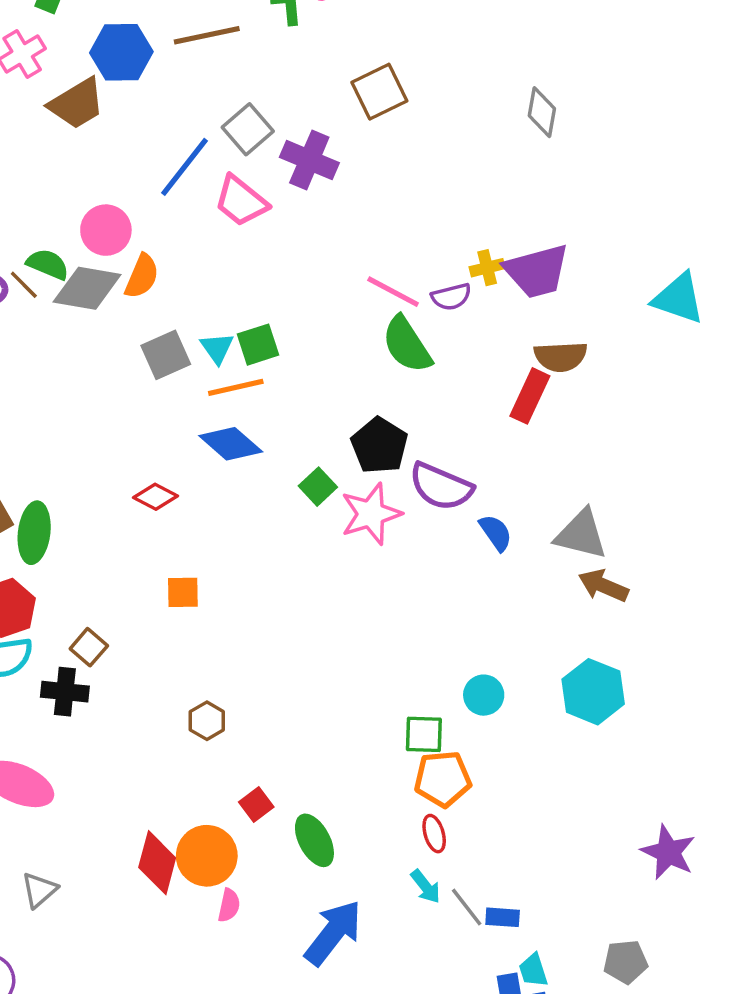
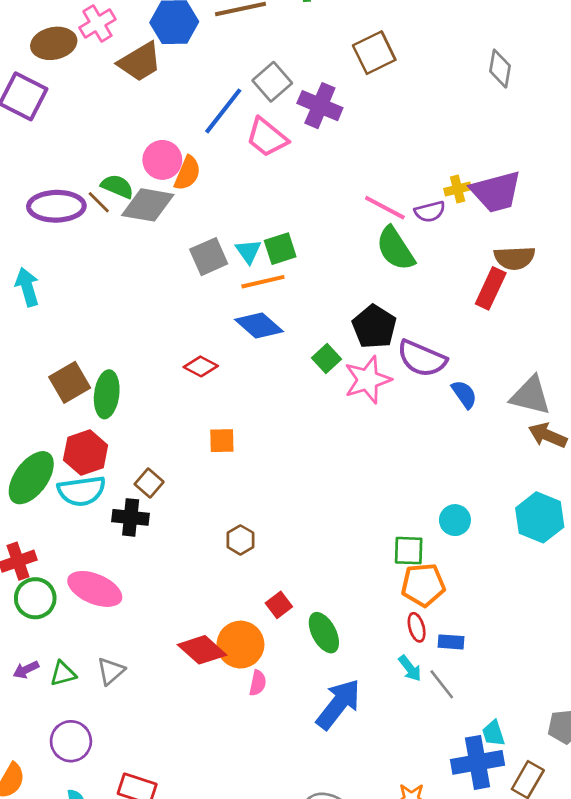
orange semicircle: (142, 276) -> (187, 173), moved
red diamond: (157, 863) -> (202, 650), turned -63
blue rectangle: (503, 917) -> (451, 642), moved

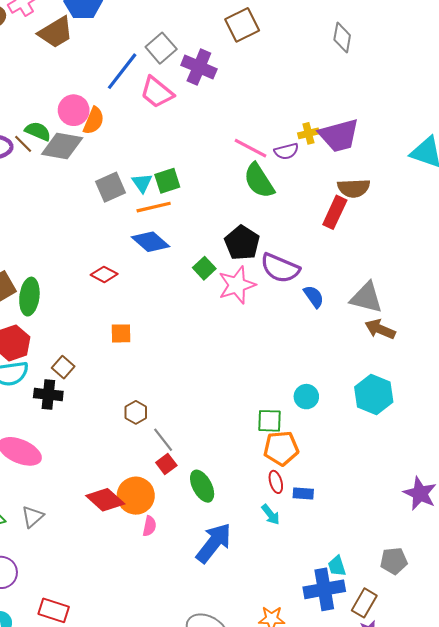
gray line: (442, 684) -> (163, 440), moved

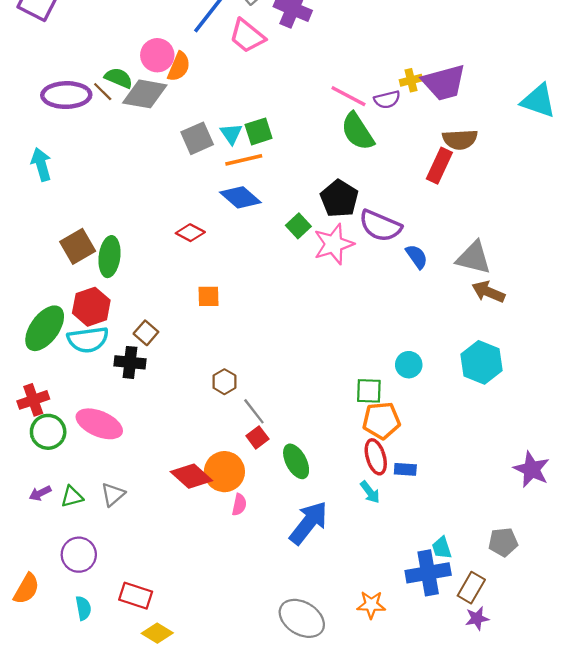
red ellipse: (276, 482) -> (376, 457), size x1.4

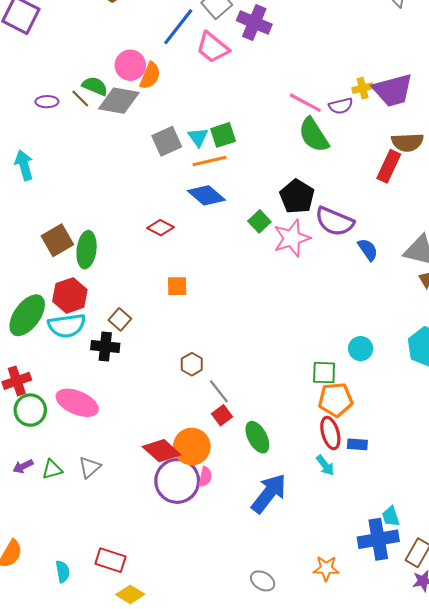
purple ellipse: (66, 95) -> (47, 102), size x0.5
purple circle: (79, 555) -> (177, 481), moved, size x1.4
gray ellipse: (302, 618) -> (263, 581), size x0.6

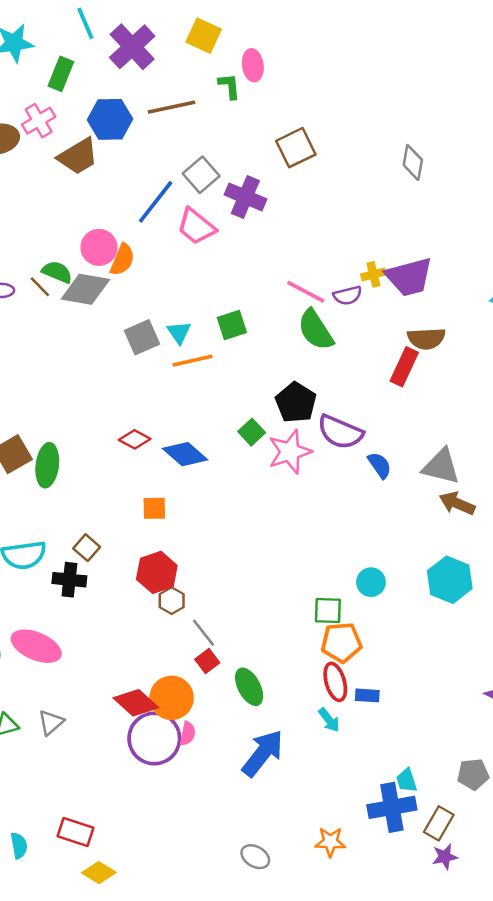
green square: (223, 135) -> (232, 325), moved
blue diamond: (206, 195) -> (185, 454), moved
red hexagon: (70, 295) -> (157, 572), moved

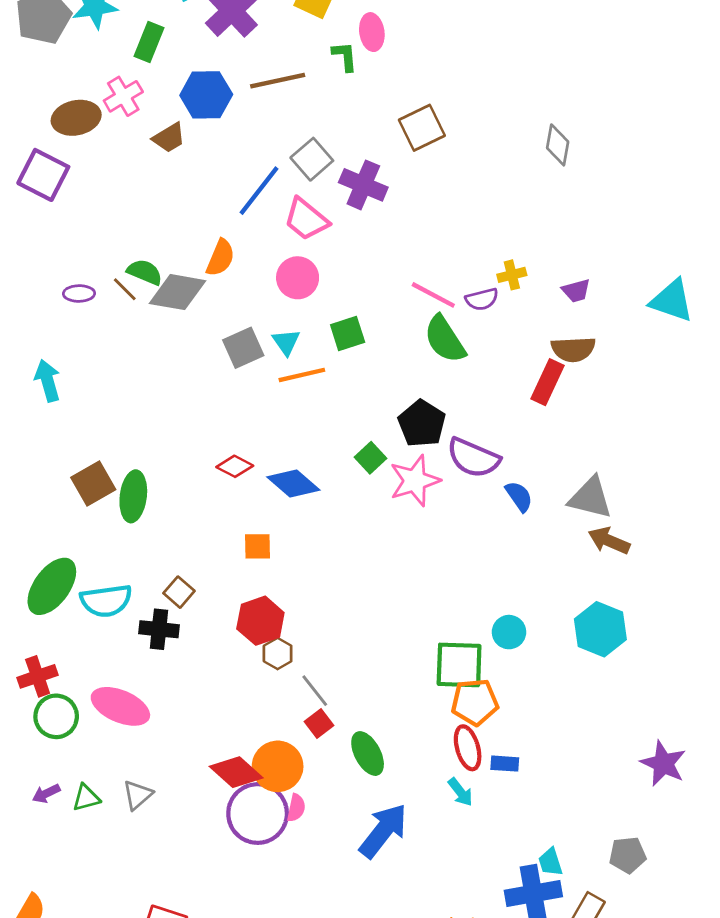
brown trapezoid: (78, 156) -> (169, 138), size x0.7
pink circle: (99, 247) -> (298, 278), moved
purple trapezoid: (409, 277) -> (576, 291), moved, size x0.5
green square: (328, 610) -> (459, 665), size x1.5

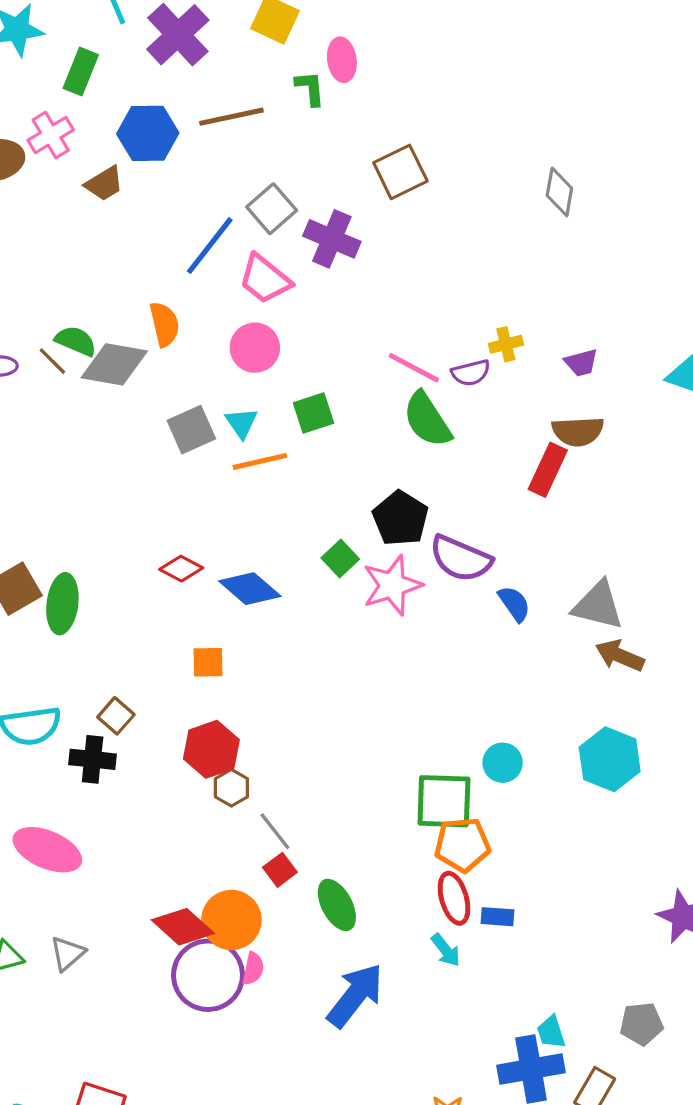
orange semicircle: (220, 258) -> (164, 324), turned -36

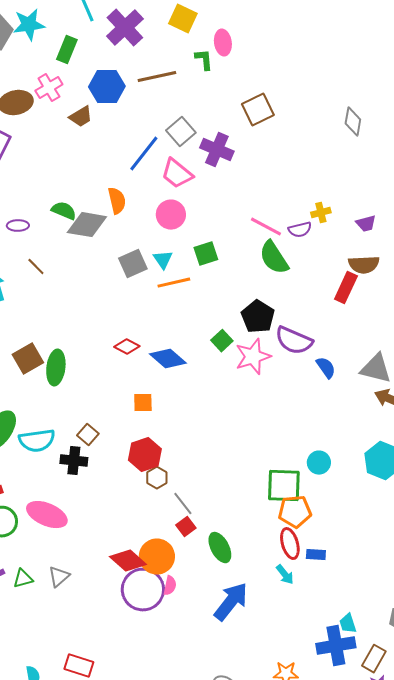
brown line: (52, 361) -> (36, 267), moved

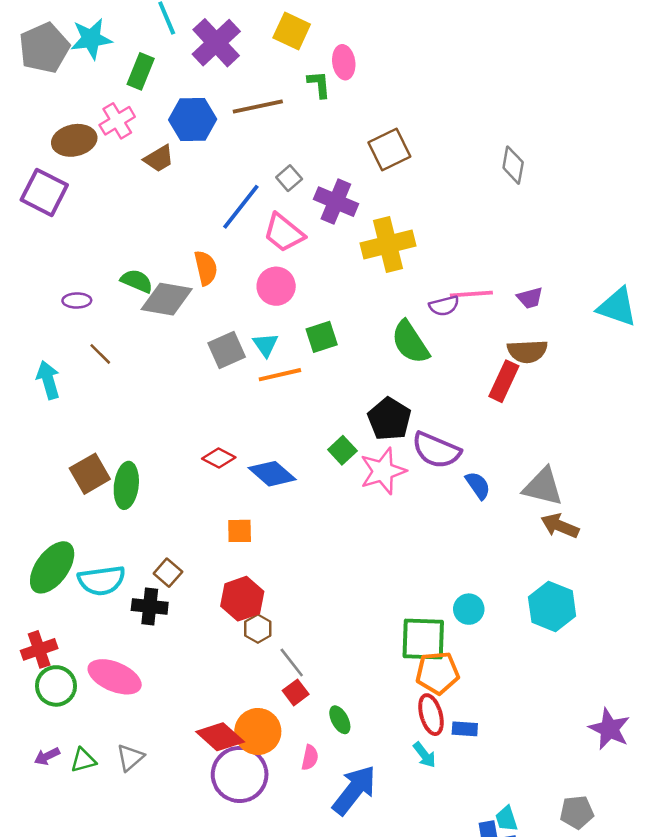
gray square: (181, 132) -> (289, 178), size x0.7
yellow cross: (321, 213) -> (388, 245), moved, size x2.0
pink line: (266, 227) -> (471, 294), moved, turned -32
green ellipse: (220, 548) -> (340, 720), size x0.7
pink semicircle: (170, 586) -> (310, 758), moved

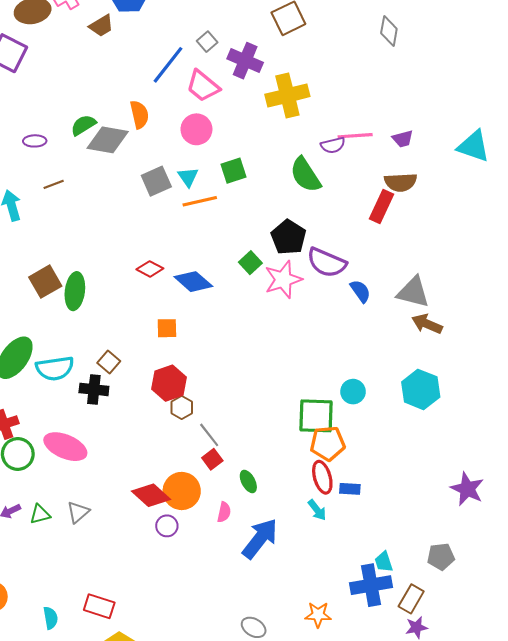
green semicircle: (137, 281) -> (83, 125), turned -55
brown line: (100, 354) -> (54, 184), turned -66
purple circle: (240, 774) -> (167, 526), size x0.5

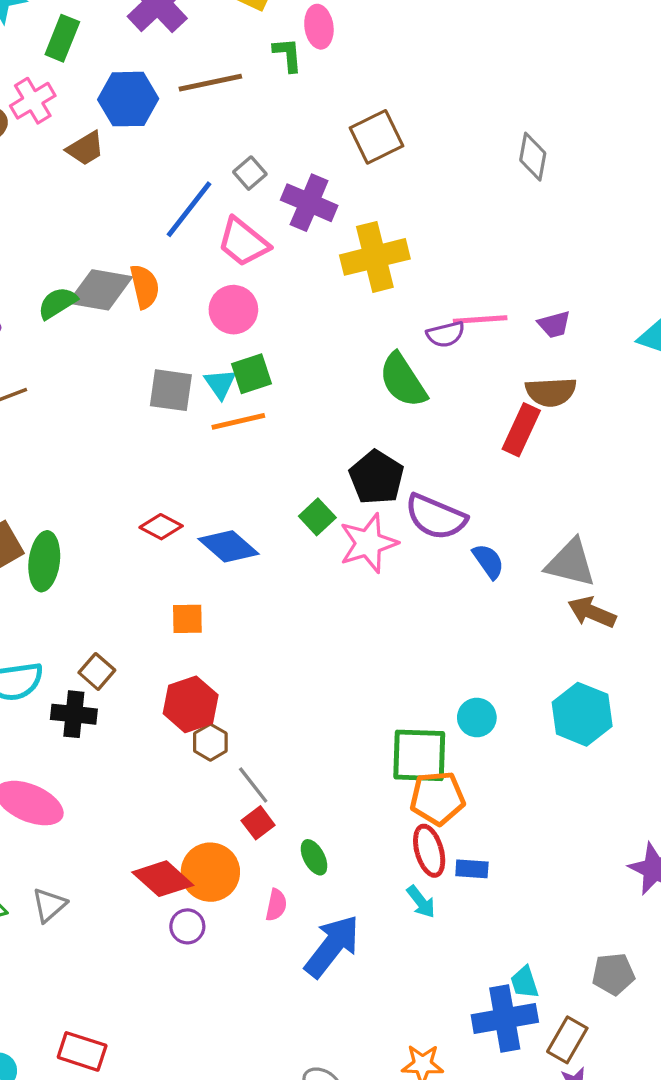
gray diamond: (108, 140) -> (100, 290), moved
green square: (234, 171) -> (252, 374), moved
gray square: (156, 181) -> (171, 390), turned 32

